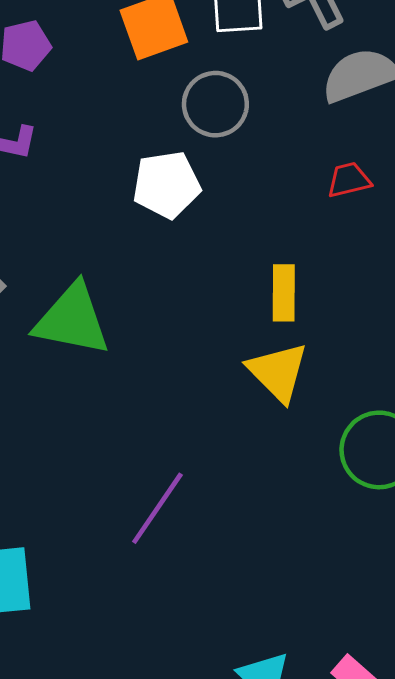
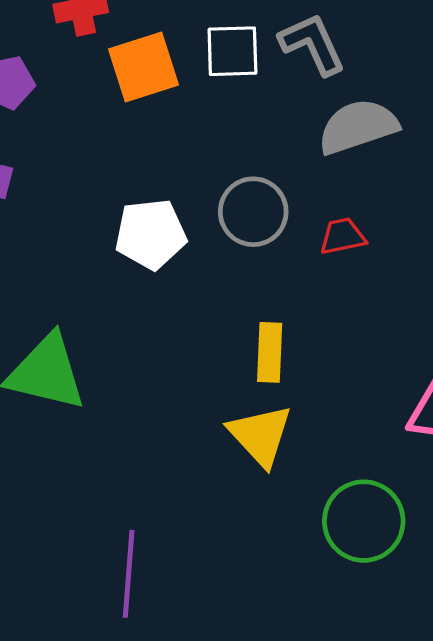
gray circle: (215, 104) -> (253, 212), moved
purple line: (157, 508) -> (129, 574), turned -32

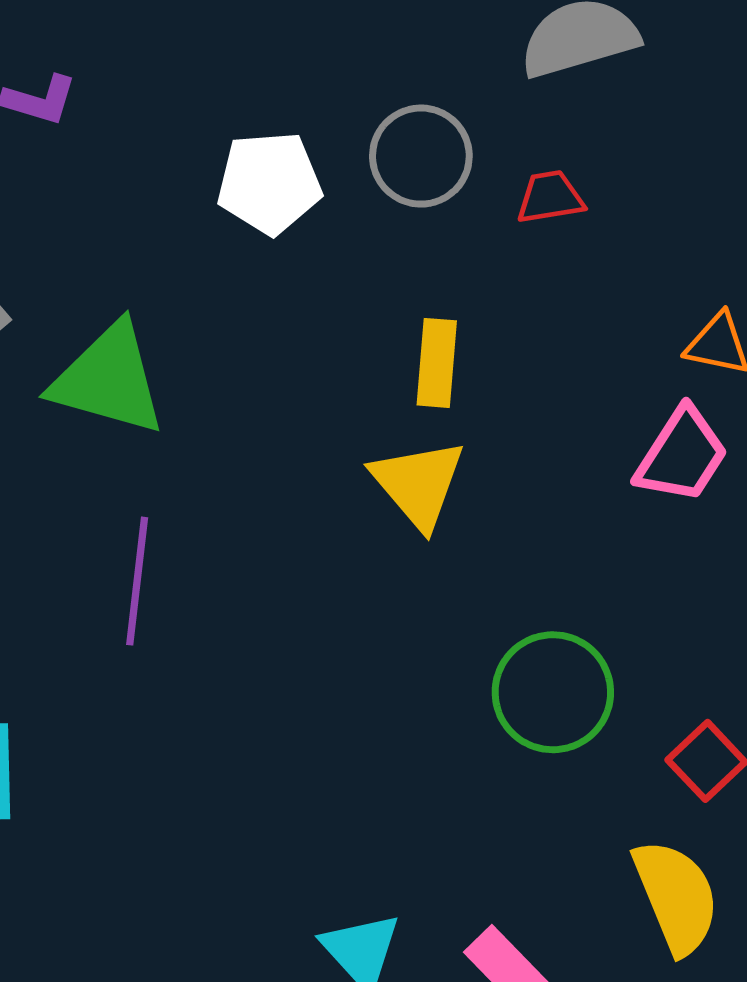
green circle: (364, 521) -> (553, 692), moved
purple line: (129, 574) -> (137, 581), moved

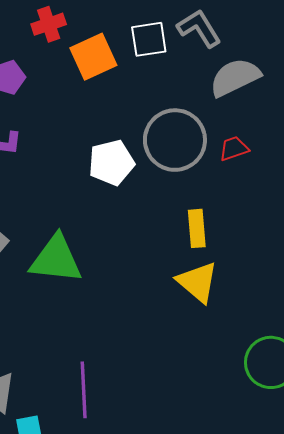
gray circle: (421, 156) -> (175, 140), size x1.4
purple line: (137, 581) -> (84, 390), moved

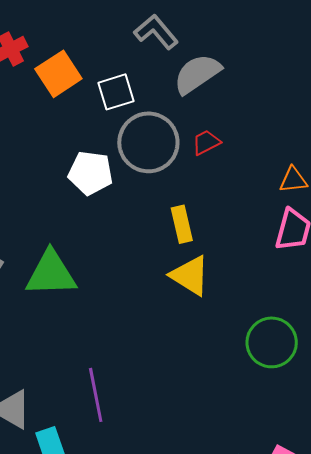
white square: (149, 39) -> (116, 92), moved
white pentagon: (111, 163) -> (91, 173), turned 30

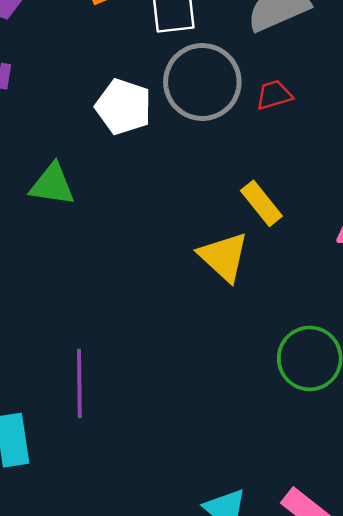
yellow rectangle: (182, 224) -> (261, 203), moved, turned -36
green triangle: (51, 274) -> (52, 185), moved, size x0.7

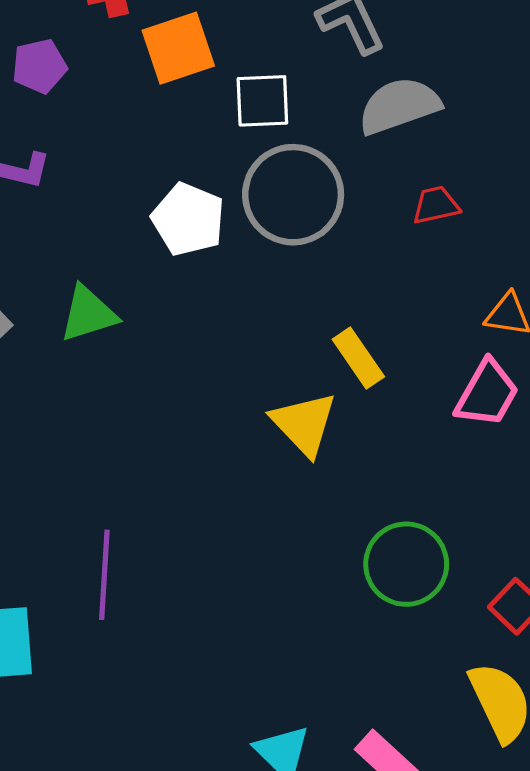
red trapezoid: (274, 95) -> (436, 205), moved
green triangle: (52, 185) -> (88, 314), turned -30

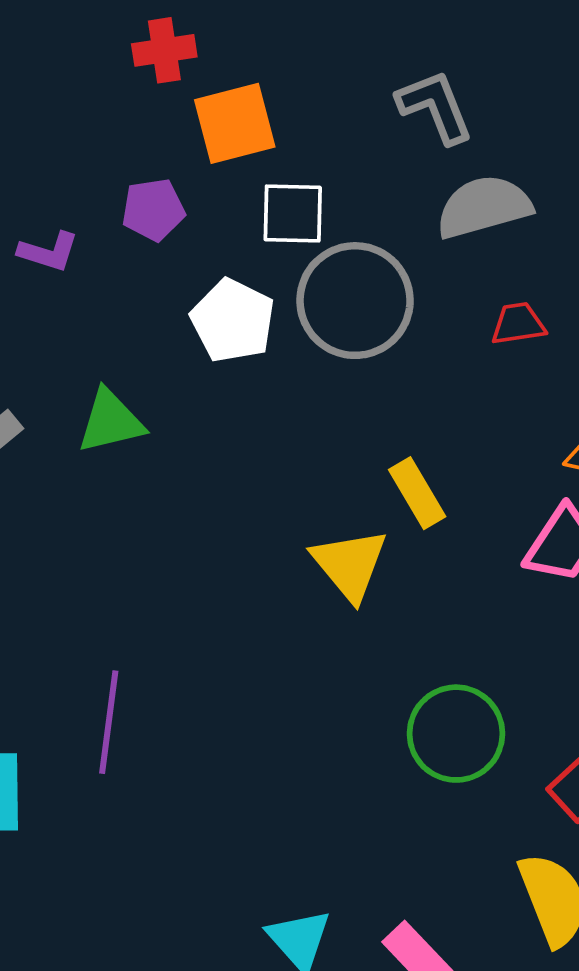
purple pentagon: (39, 66) -> (153, 210), moved
white square: (262, 101) -> (293, 214), moved

